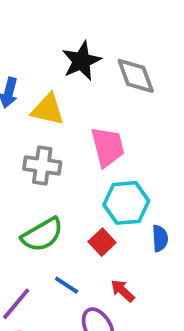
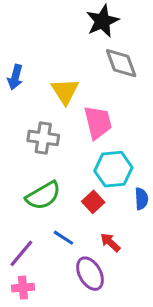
black star: (81, 61) -> (102, 21), moved
yellow triangle: (48, 109) -> (65, 91), moved, turned 44

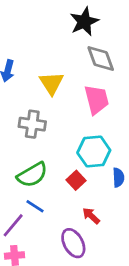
pink trapezoid: (98, 122) -> (97, 100), moved
blue line: (63, 238) -> (35, 206), moved

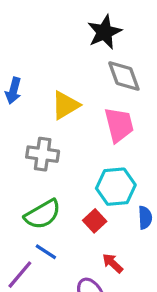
yellow triangle: (51, 83) -> (65, 105), turned 32

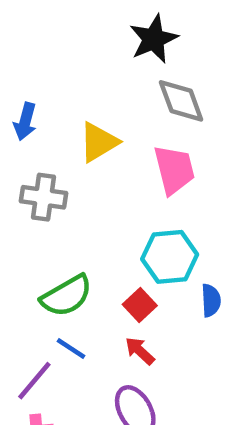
gray cross: (43, 154) -> (44, 197), moved
red arrow: (113, 263) -> (140, 351), moved

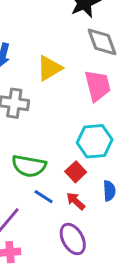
green semicircle: (66, 296) -> (29, 166), turned 40
blue semicircle: (211, 300) -> (109, 191), moved
blue line: (71, 349) -> (44, 197), moved

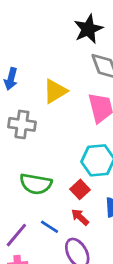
blue line: (44, 197) -> (50, 227), moved

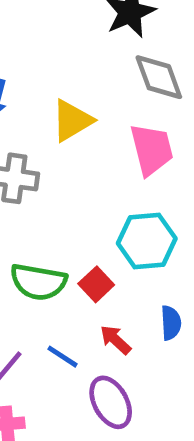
red square: (80, 189) -> (96, 284), moved

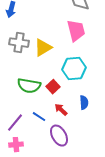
yellow triangle: (72, 121) -> (43, 48), moved

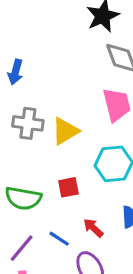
green semicircle: (29, 86) -> (23, 198), moved
red square: (53, 87) -> (68, 187), moved, turned 32

